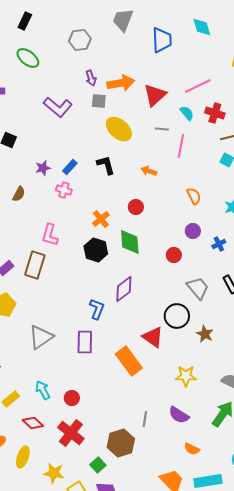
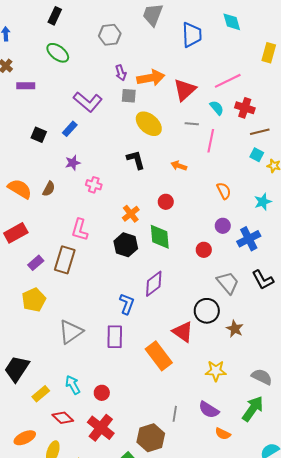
blue rectangle: (70, 167) -> (70, 129), moved
blue cross: (219, 244) -> (249, 239), size x1.6
orange semicircle: (192, 449) -> (223, 434), moved

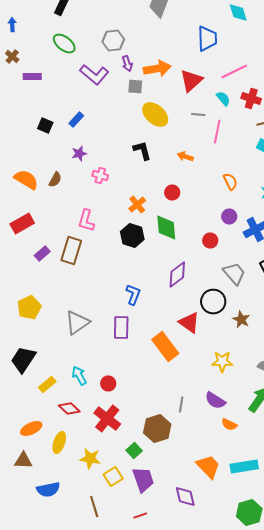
gray hexagon: (110, 35) -> (113, 40), moved
blue trapezoid: (192, 35) -> (207, 38), moved
purple L-shape: (88, 102) -> (94, 74), moved
purple diamond: (154, 284) -> (177, 274), moved
yellow pentagon: (34, 300) -> (29, 308), moved

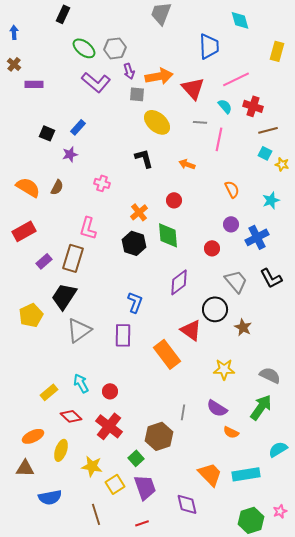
green ellipse: (64, 44) -> (84, 48), moved
red triangle: (191, 80) -> (193, 88), turned -30
purple star: (79, 154) -> (70, 154), moved
black trapezoid: (23, 360) -> (64, 296), moved

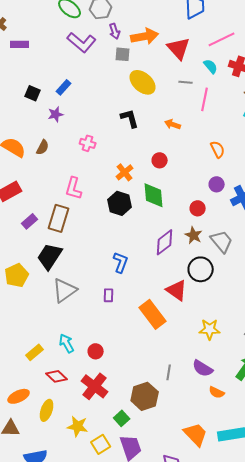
brown star: (243, 327) -> (194, 235), moved
purple rectangle: (123, 335) -> (109, 295), size x0.6

